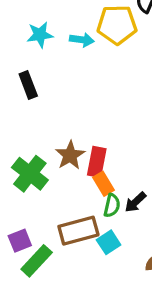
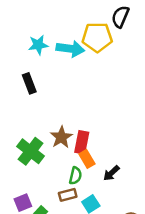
cyan arrow: (82, 40) -> (70, 49), size x1.5
green semicircle: (112, 206) -> (75, 176), moved
brown rectangle: (78, 231) -> (68, 195), size x0.6

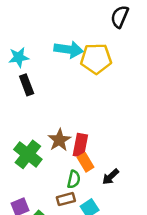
yellow pentagon: (97, 37) -> (96, 59), moved
cyan star: (38, 45) -> (19, 57), moved

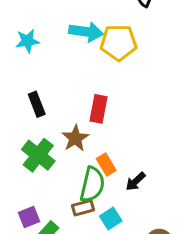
black rectangle: (27, 85) -> (37, 104), moved
red rectangle: (80, 145) -> (98, 109), moved
green semicircle: (74, 179) -> (92, 185), size x1.6

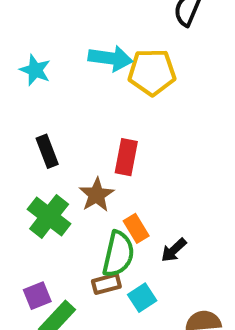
cyan star: (27, 41) -> (35, 70), turned 30

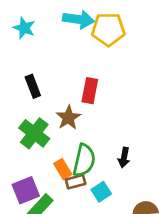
orange rectangle: (136, 228) -> (63, 169), moved
black arrow: (174, 250) -> (124, 158), turned -36
purple square: (37, 296) -> (26, 190), size x1.4

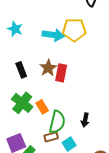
cyan arrow: (78, 19) -> (53, 35), moved
brown star: (68, 118) -> (48, 68), moved
orange rectangle: (63, 169) -> (42, 107), moved

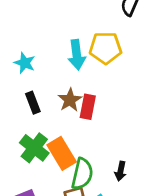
cyan star: (15, 29) -> (25, 63), moved
cyan arrow: (53, 35) -> (77, 55), turned 75
orange rectangle: (42, 107) -> (62, 153), size x1.6

